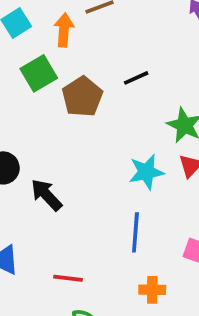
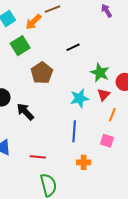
orange arrow: (64, 30) -> (33, 22), turned -138
brown pentagon: (82, 97) -> (42, 73), moved

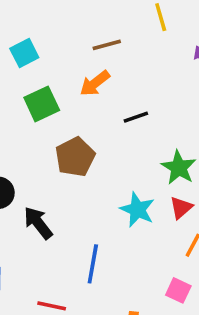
orange arrow: (33, 22) -> (95, 83), moved
cyan star: (79, 98) -> (137, 210), turned 30
blue line: (74, 131) -> (93, 264), moved

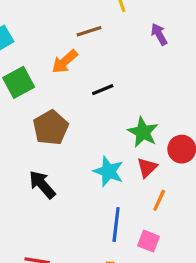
brown line: (107, 45) -> (89, 31), moved
black arrow: (38, 223) -> (42, 184), moved
blue line: (93, 264) -> (116, 225), moved

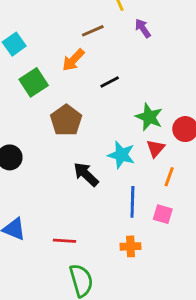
purple arrow: (159, 34) -> (143, 28), moved
black arrow: (42, 184) -> (86, 174), moved

